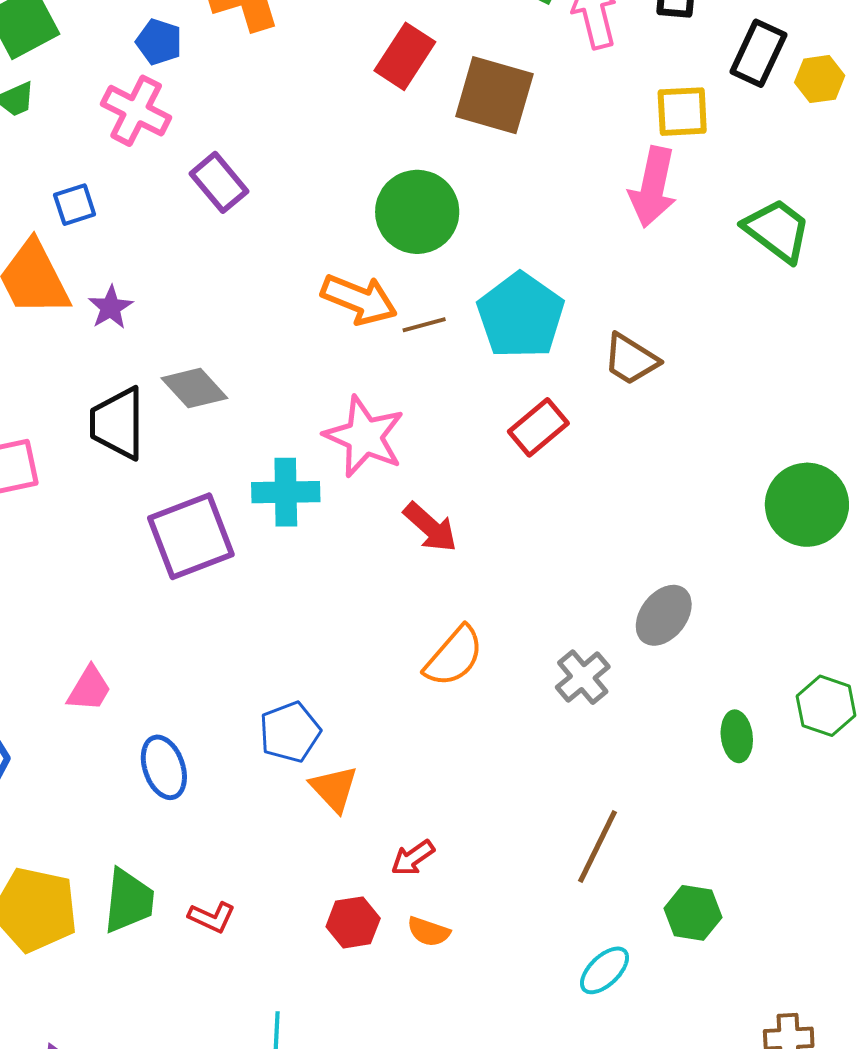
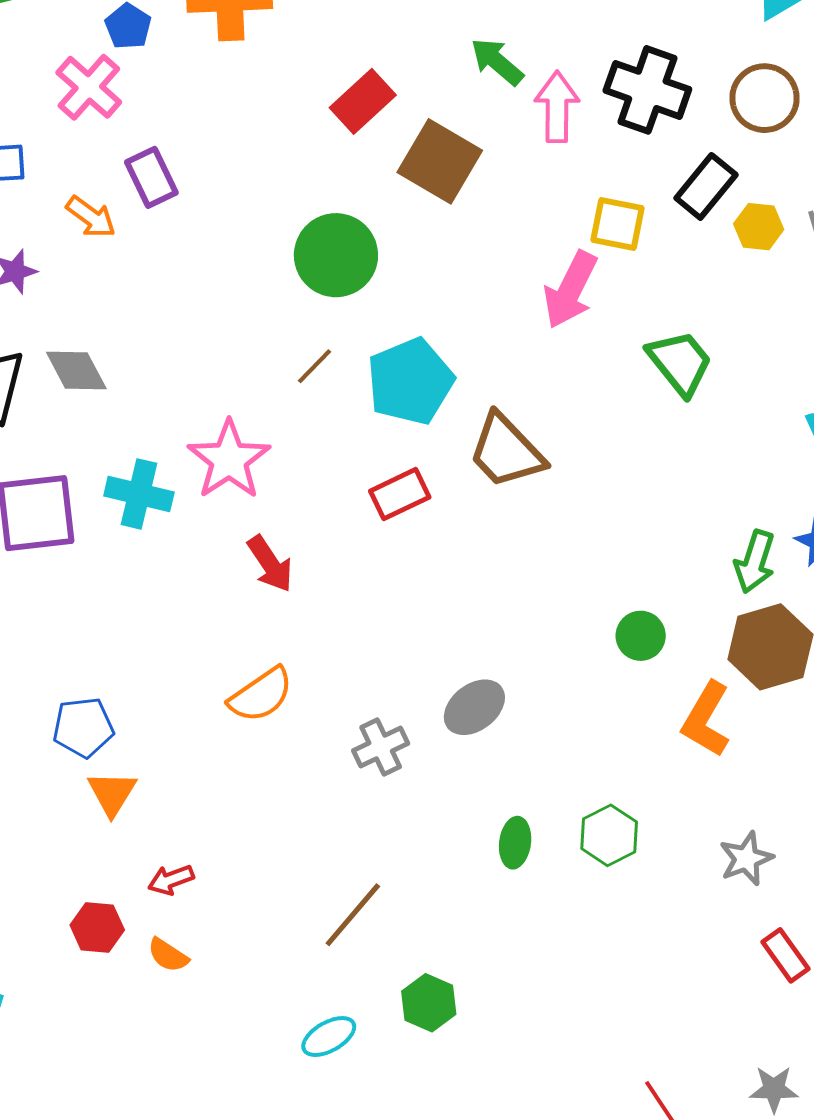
orange arrow: (359, 299) -> (91, 217), moved, size x0.7
brown line: (424, 325) -> (315, 366), turned -45
brown trapezoid: (631, 359) -> (506, 451), size x1.4
green circle: (807, 505) -> (641, 636), size x0.6

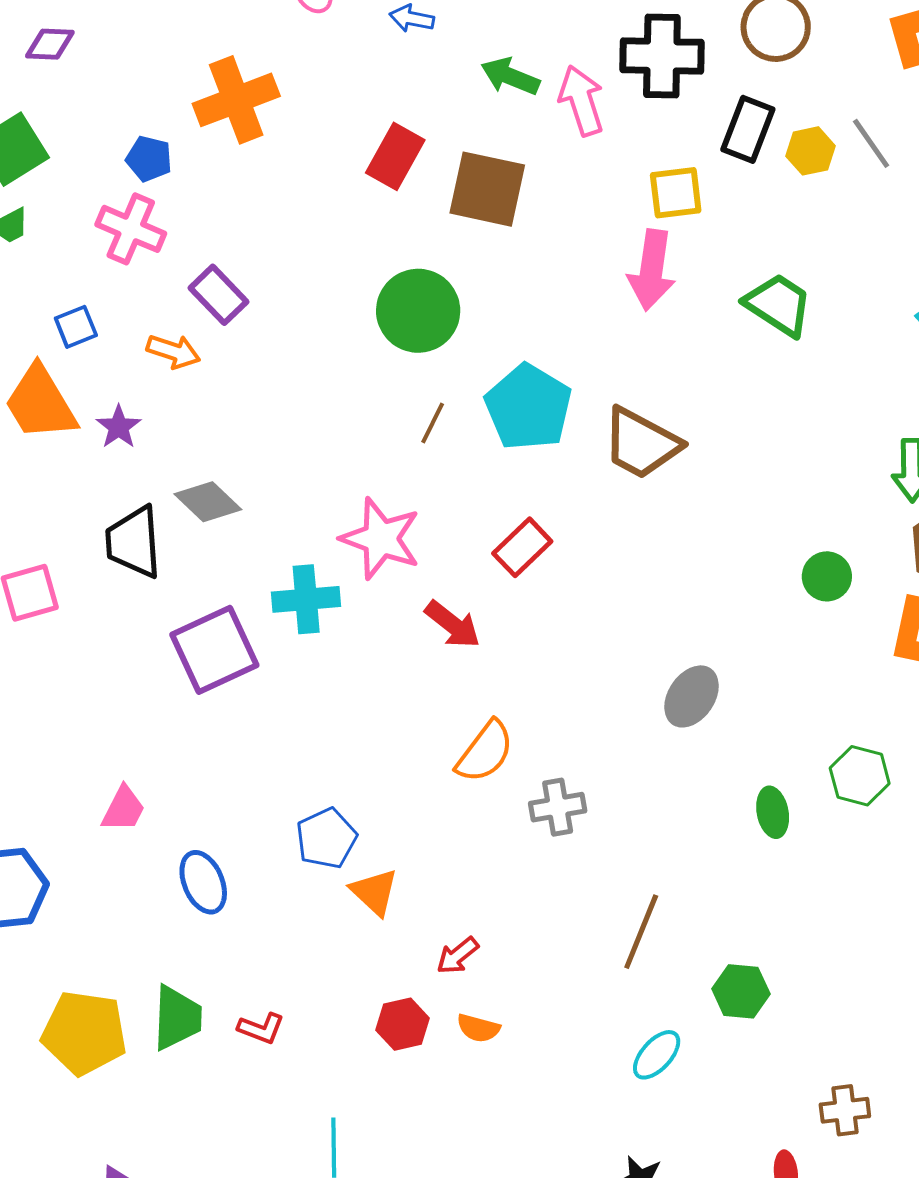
red rectangle: (400, 494) -> (522, 547), moved
gray cross: (381, 747) -> (558, 807), moved, turned 34

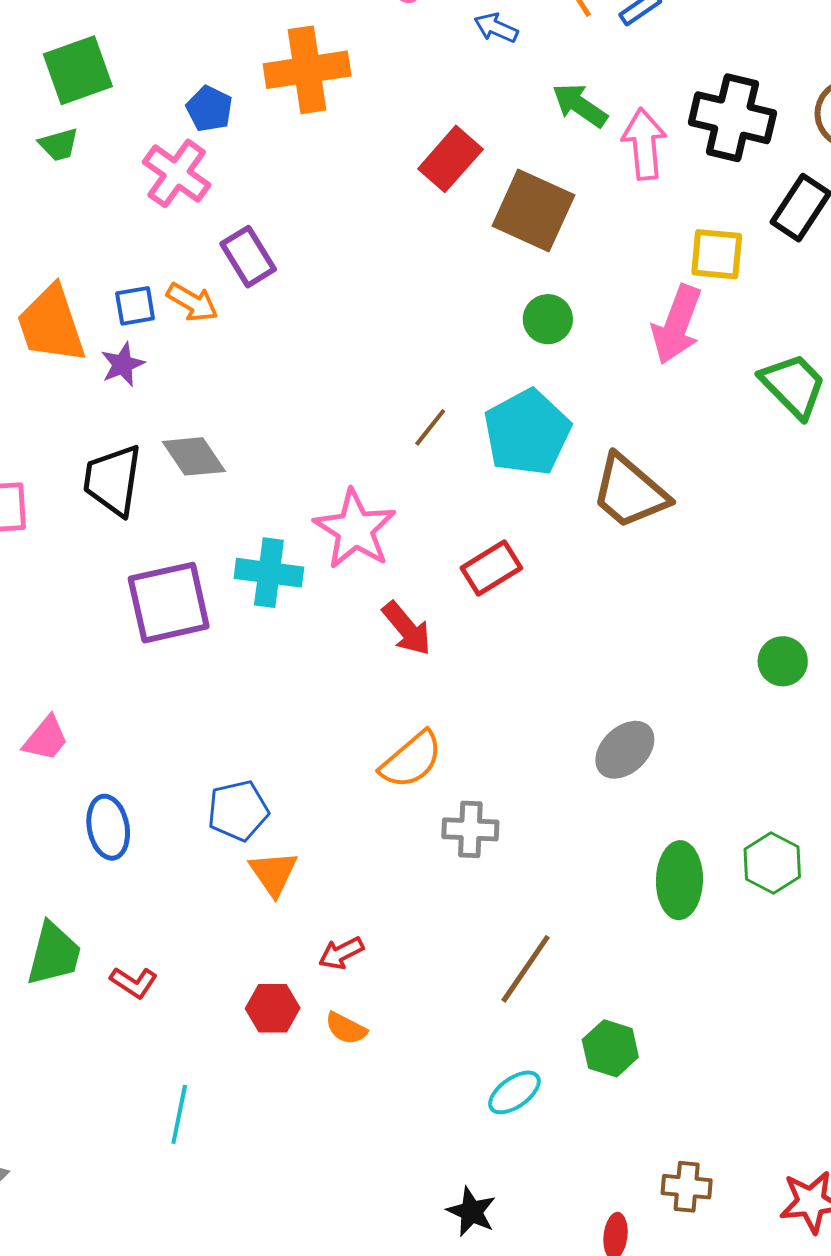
green circle: (418, 311) -> (548, 319), moved, size x0.6
blue square: (76, 327) -> (135, 306), moved
green ellipse: (773, 812) -> (679, 880), size x1.5

